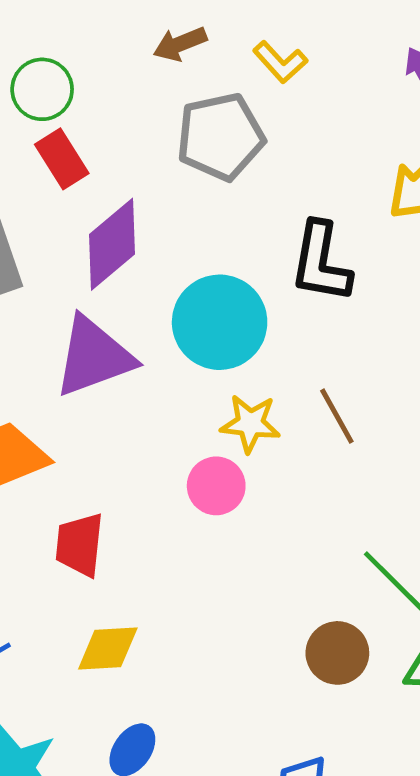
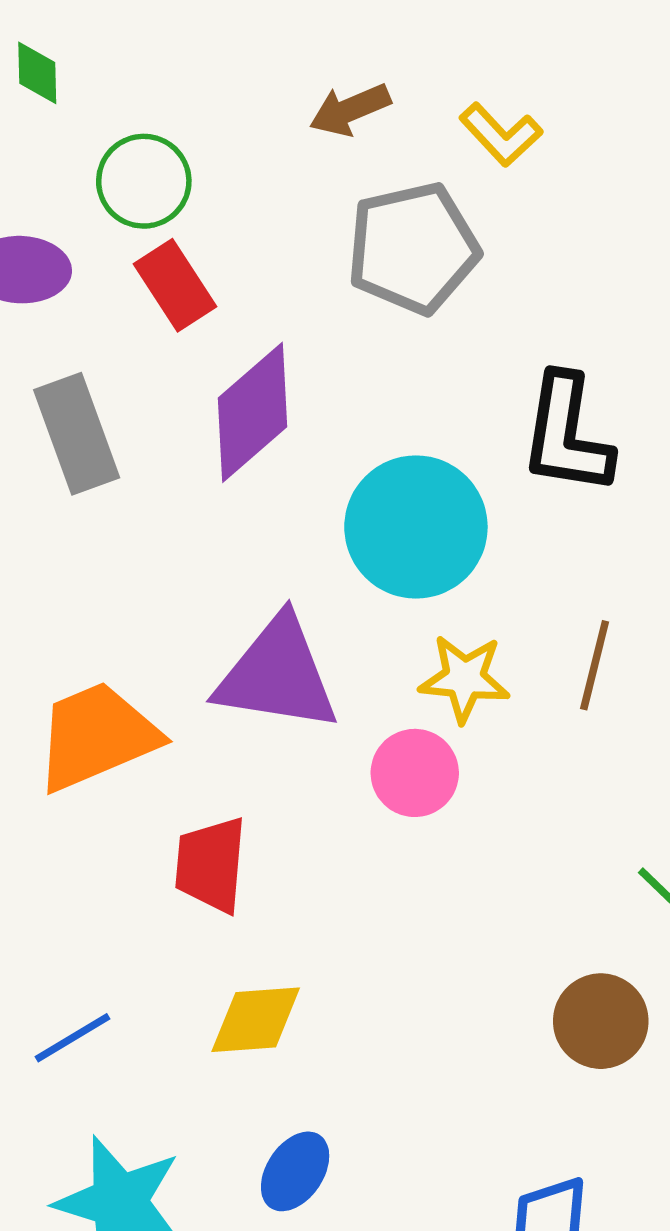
purple triangle: (94, 357) -> (277, 674), moved, turned 30
brown line: (337, 416) -> (595, 665), turned 44

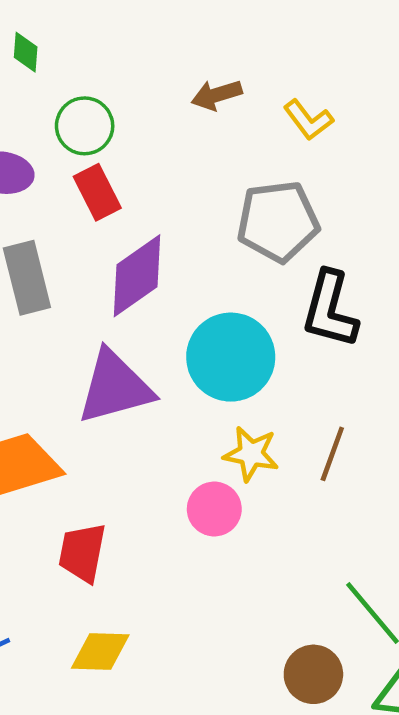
gray pentagon: (413, 248) -> (278, 221), moved
purple triangle: (277, 674) -> (115, 387), moved, turned -30

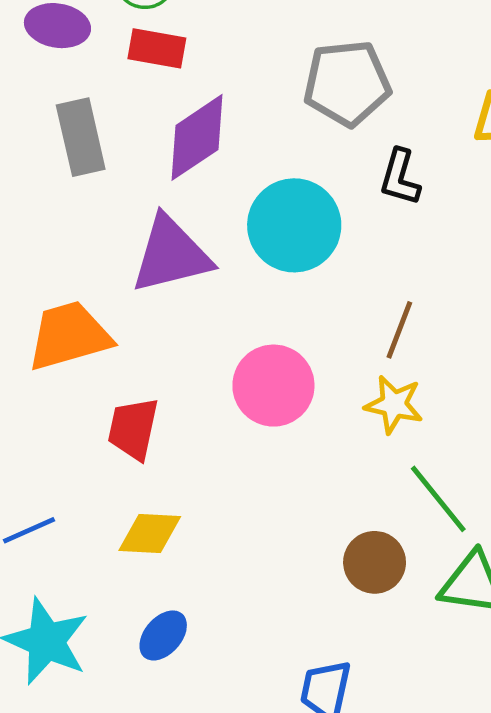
red rectangle: (97, 192) -> (157, 48), turned -54
black L-shape: (330, 309) -> (400, 177), size x0.7
yellow star: (251, 454) -> (394, 404), moved
pink circle: (214, 509) -> (273, 386), size x1.4

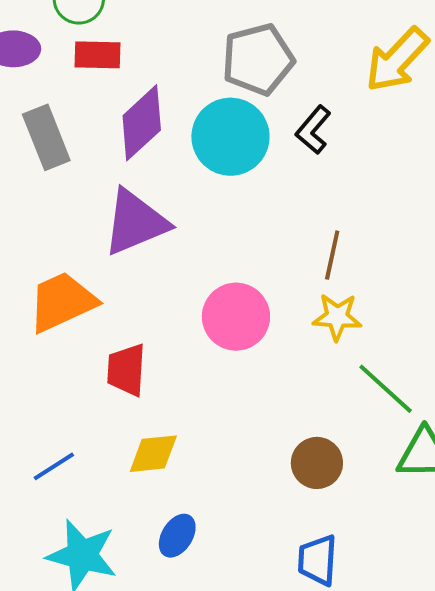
black L-shape: (400, 177) -> (313, 130), turned 33
cyan circle: (294, 225) -> (230, 137), moved
brown circle: (375, 562) -> (317, 463), moved

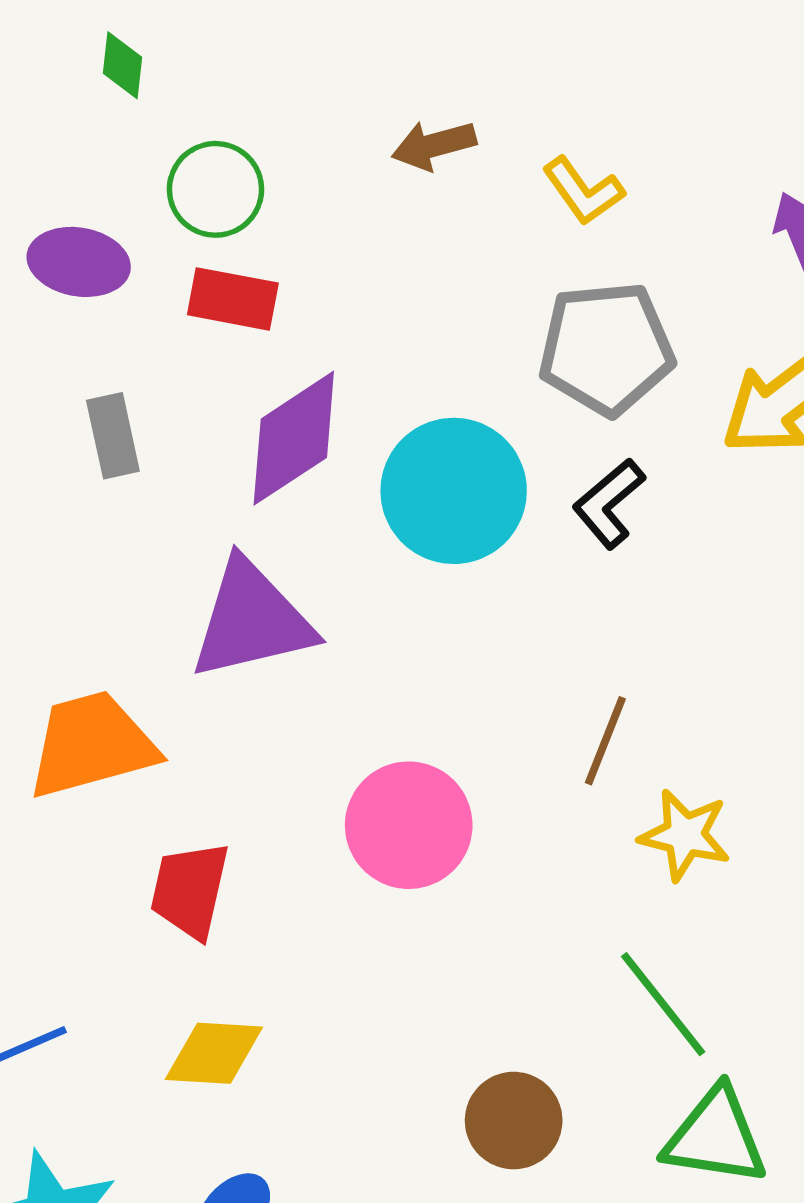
gray pentagon: (258, 59) -> (606, 348), moved
gray rectangle: (46, 137) -> (113, 436), size x0.7
yellow star: (337, 317) -> (685, 835), moved

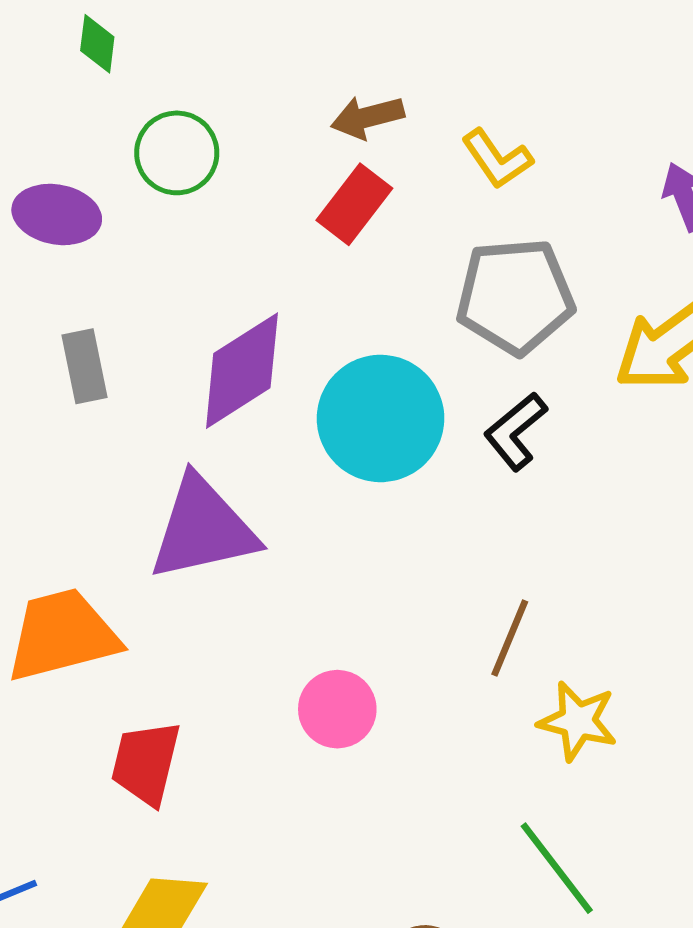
red rectangle: (233, 299) -> (354, 204), moved, turned -64
pink circle: (409, 825) -> (337, 709), size x0.7

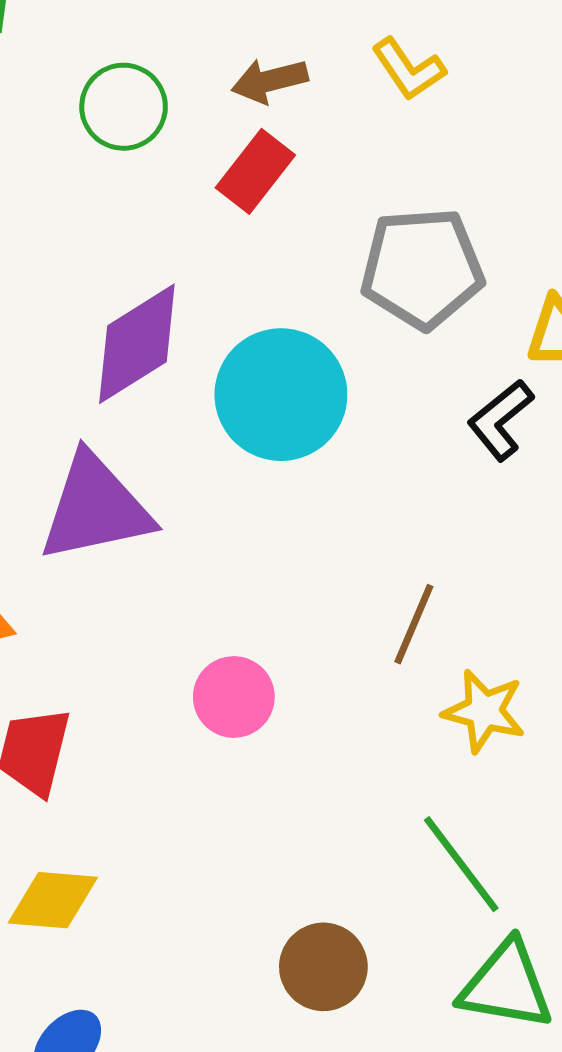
green circle: (177, 153) -> (124, 107), moved
yellow L-shape: (497, 159) -> (408, 69), moved
black L-shape: (515, 431) -> (501, 420), moved

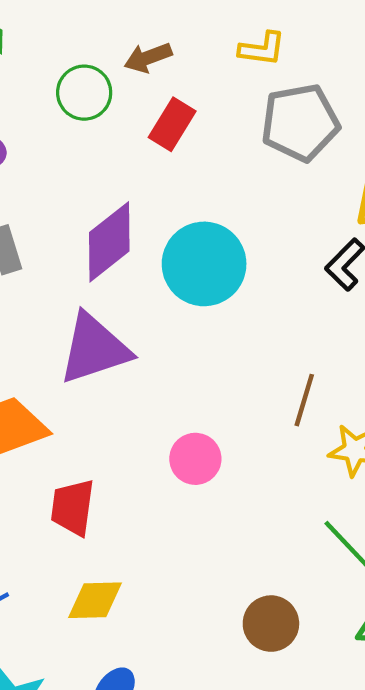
yellow L-shape: (408, 69) -> (262, 49), turned -42
brown arrow: (270, 81) -> (148, 58), moved
gray pentagon: (422, 268) -> (300, 122), moved

